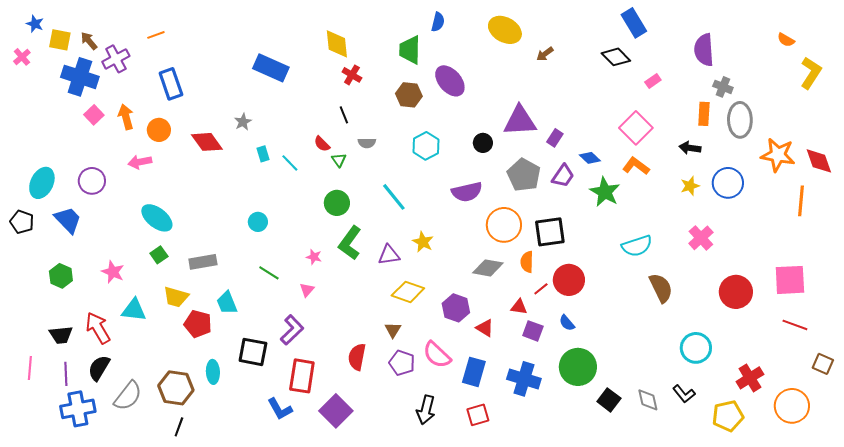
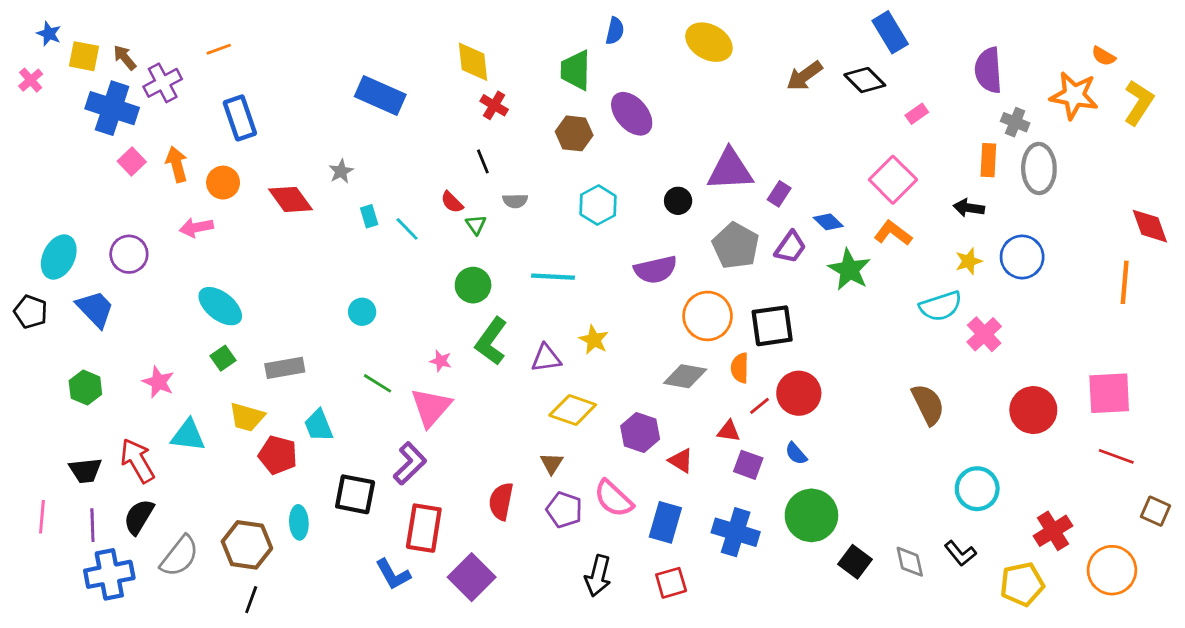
brown arrow: (545, 54) -> (804, 76), moved, size x1.5
orange star: (778, 155) -> (1074, 95), moved
cyan line: (394, 197) -> (553, 277), turned -48
cyan semicircle: (637, 246) -> (941, 306), moved
pink triangle: (307, 290) -> (431, 407), size x2.0

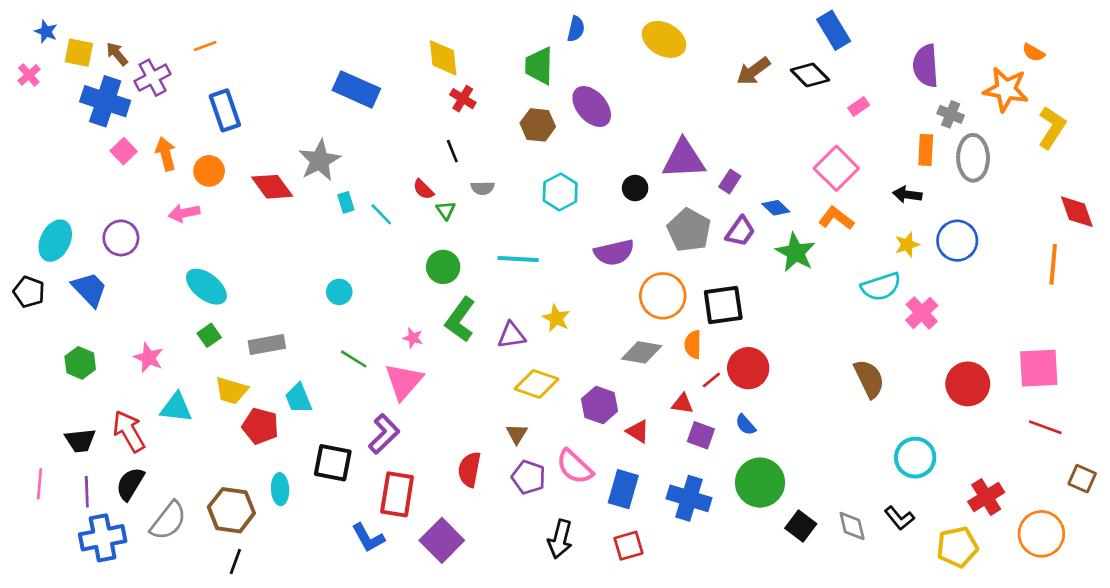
yellow L-shape: (1139, 103) -> (1052, 128), moved
gray star: (341, 171) -> (320, 160), size x1.8

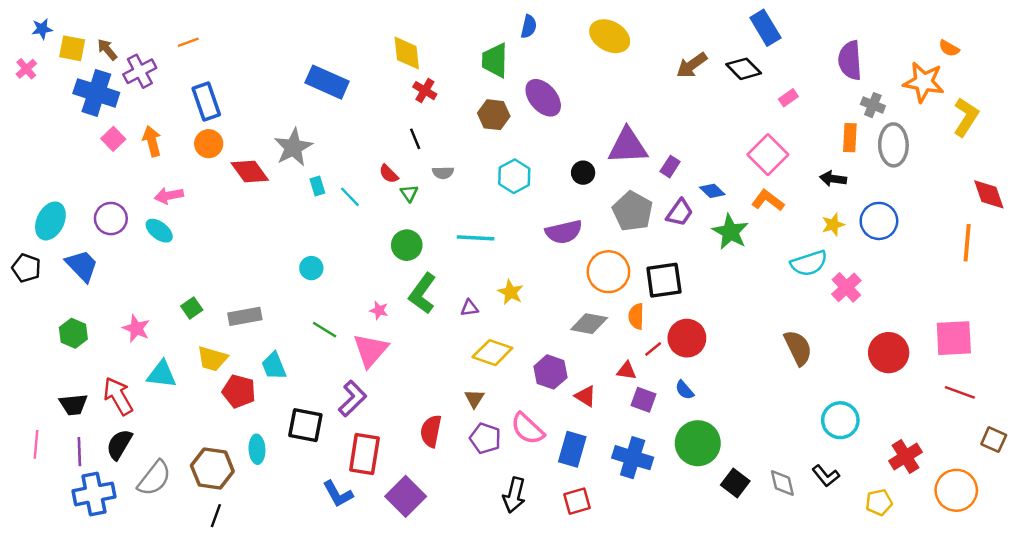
blue star: (46, 32) -> (42, 29), turned -30
orange circle: (209, 171) -> (209, 144), moved
cyan ellipse: (206, 287) -> (159, 231), moved, size x0.7
purple triangle: (511, 335) -> (470, 308), size x0.7
yellow pentagon: (957, 547) -> (879, 502), size x0.7

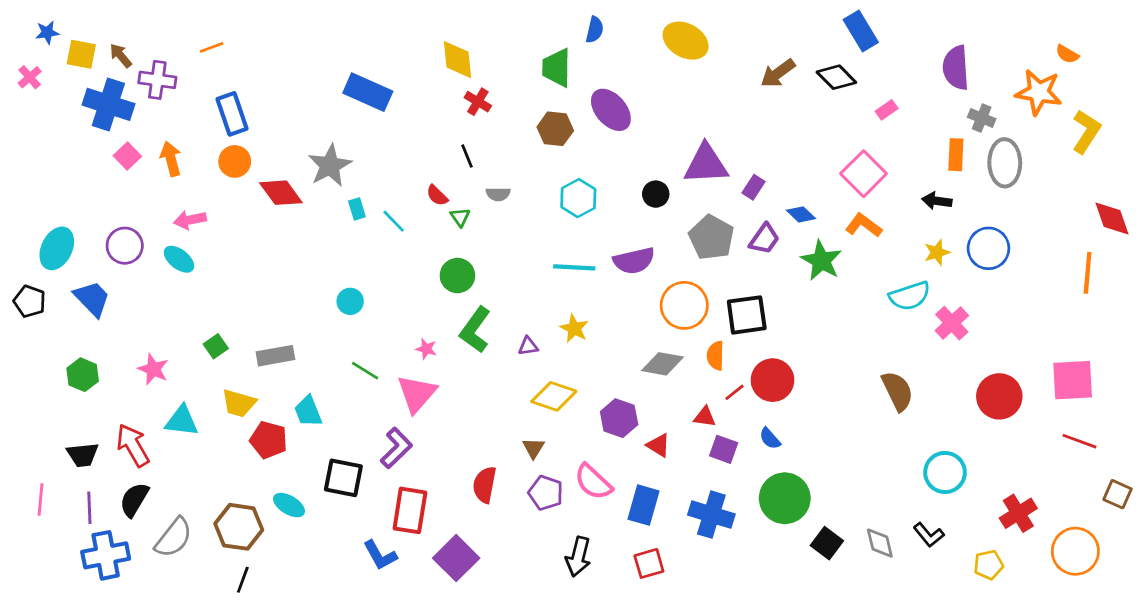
purple cross: (140, 71) -> (157, 80), turned 36
cyan line: (476, 238) -> (574, 267), moved
cyan ellipse: (257, 449) -> (289, 505), turned -56

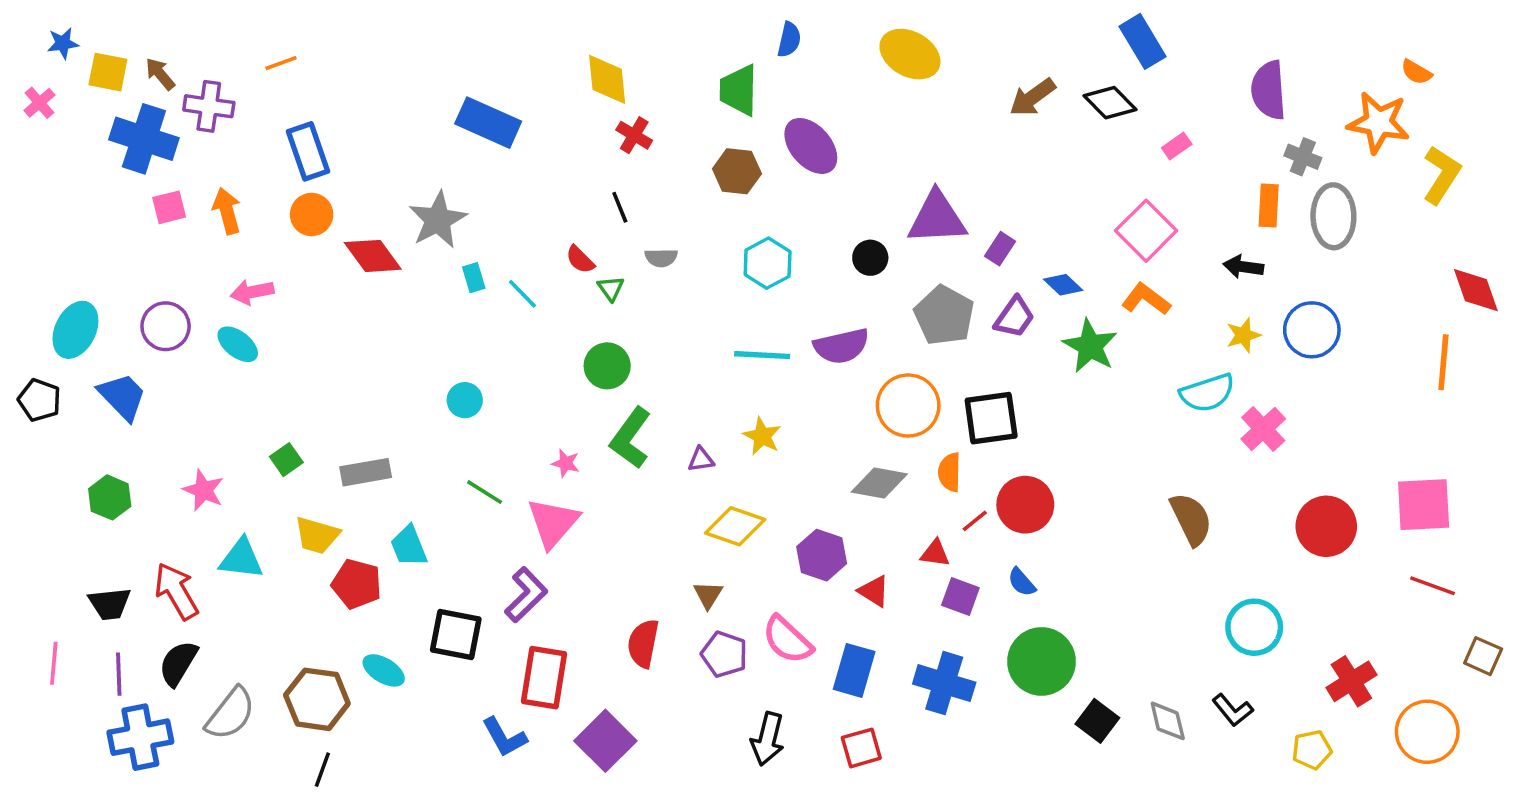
pink square: (127, 156) -> (169, 207), turned 30

